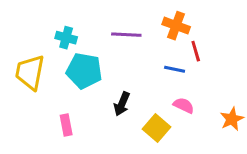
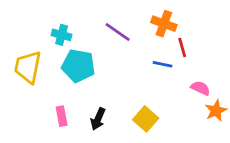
purple line: (126, 35) -> (118, 32), turned 32
black arrow: (122, 104) -> (98, 119), moved
pink semicircle: (184, 105) -> (200, 88), moved

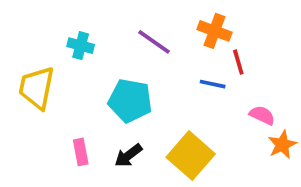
cyan pentagon: (78, 66) -> (130, 101), moved
black arrow: (98, 119) -> (128, 156), turned 30
yellow square: (146, 119) -> (191, 156), size x1.4

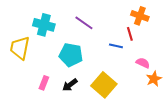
orange cross: (214, 31) -> (140, 16), moved
cyan cross: (81, 46) -> (44, 25), size x1.5
pink rectangle: (81, 152) -> (44, 83), turned 32

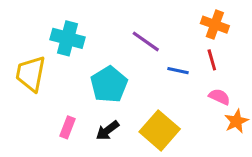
purple line: (84, 23) -> (146, 41), moved
red line: (130, 34) -> (212, 60), moved
cyan pentagon: (71, 55) -> (109, 84), turned 30

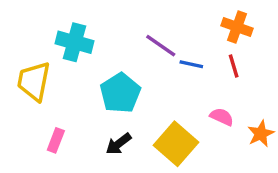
blue line: (178, 71) -> (191, 64), moved
pink semicircle: (219, 97) -> (222, 117), moved
pink rectangle: (67, 127) -> (56, 140), moved

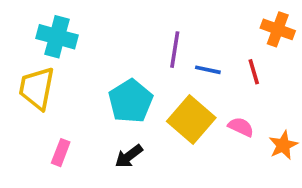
orange cross: (237, 27) -> (278, 29), moved
cyan cross: (74, 42) -> (57, 37), moved
purple line: (161, 46) -> (175, 50), turned 64
yellow square: (176, 144) -> (191, 119), moved

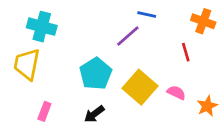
purple line: (175, 50) -> (128, 36), turned 40
blue line: (208, 70) -> (147, 14), moved

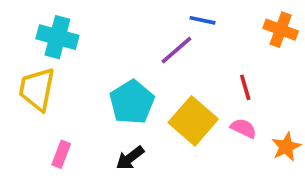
red line: (186, 52) -> (245, 87), moved

